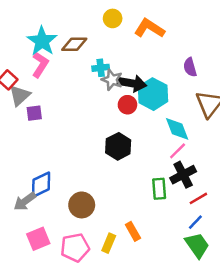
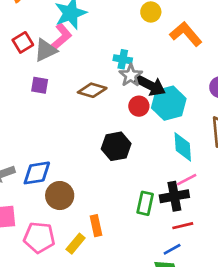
brown diamond: (74, 44) -> (92, 90), moved
gray triangle: (20, 95) -> (46, 50), moved
pink line: (178, 151) -> (187, 180), moved
blue diamond: (41, 185) -> (37, 173), moved
orange rectangle: (133, 231) -> (96, 226), moved

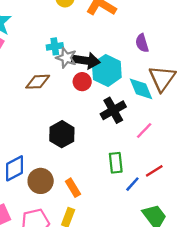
black hexagon: (116, 146) -> (62, 134), moved
cyan diamond: (183, 147) -> (141, 89), moved
black cross: (174, 196) -> (113, 110), moved
orange rectangle: (96, 226) -> (73, 188), moved
blue line: (172, 249) -> (132, 184), moved

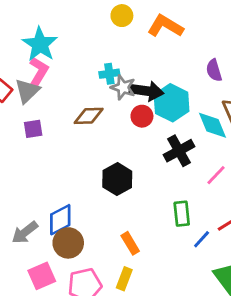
brown circle: (41, 181) -> (68, 243), moved

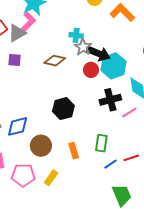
pink line: (216, 175) -> (129, 113), moved
brown circle: (68, 243) -> (41, 146), moved
orange rectangle: (130, 243) -> (74, 151), moved

